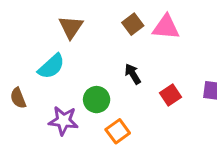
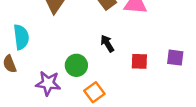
cyan semicircle: (51, 66) -> (21, 37), moved, turned -55
red square: (170, 95) -> (139, 61), turned 36

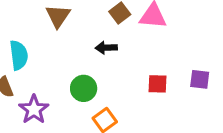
black arrow: (107, 43) -> (106, 48), moved, turned -60
purple star: (48, 83) -> (34, 109), moved, turned 30

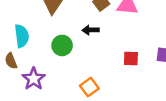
green circle: (84, 88) -> (62, 45), moved

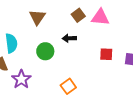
red square: (131, 59) -> (106, 54), moved

